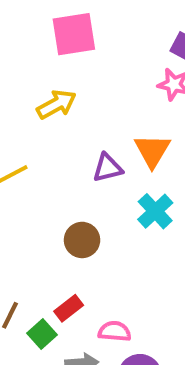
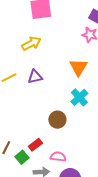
purple triangle: (108, 168) -> (35, 77), moved
brown circle: (82, 240) -> (57, 120), moved

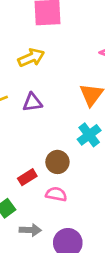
red rectangle: (35, 145) -> (27, 177), moved
pink semicircle: (58, 157) -> (56, 194), moved

